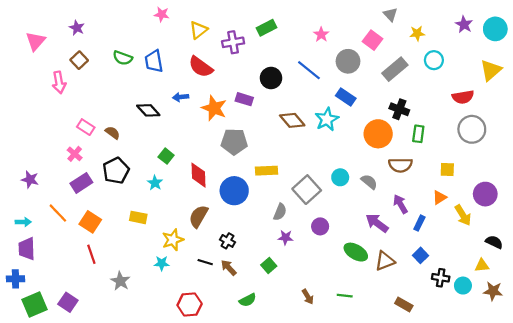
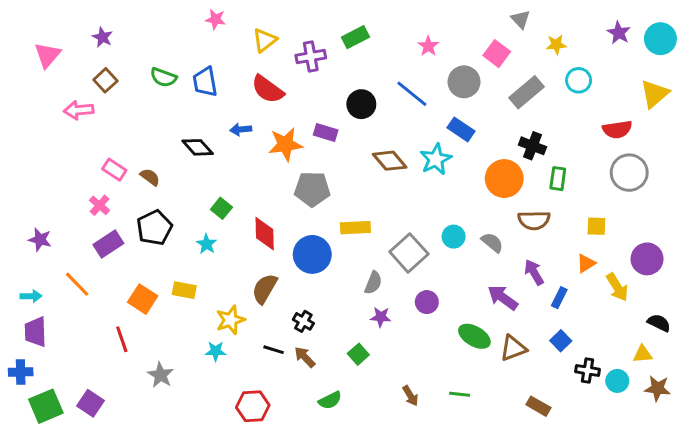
pink arrow: (59, 82) -> (79, 110), turned 95
orange star: (214, 108) -> (285, 144), turned -30
orange square: (90, 222) -> (143, 299), moved

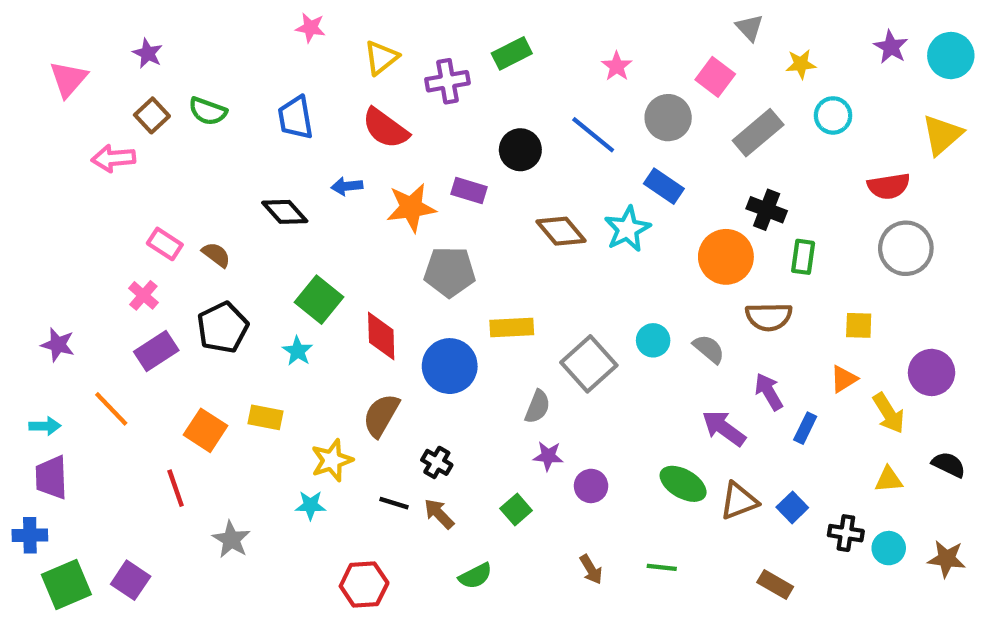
green semicircle: (163, 77) -> (208, 111), moved
green square: (221, 208) -> (319, 300), size x1.5
purple circle: (427, 302) -> (591, 486), moved
blue square: (561, 341) -> (792, 507), moved
yellow triangle: (643, 354) -> (889, 480), moved

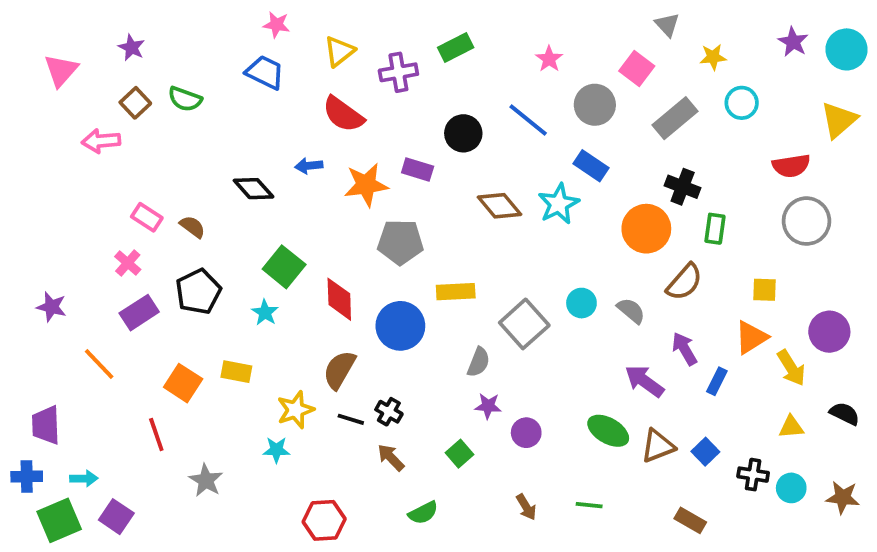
blue trapezoid: (295, 118) -> (265, 72), moved, turned 126
brown semicircle: (769, 317) -> (684, 282), turned -48
orange triangle: (844, 379) -> (751, 337), size x1.4
cyan arrow: (45, 426) -> (84, 478), moved
black line: (394, 503) -> (351, 419), moved

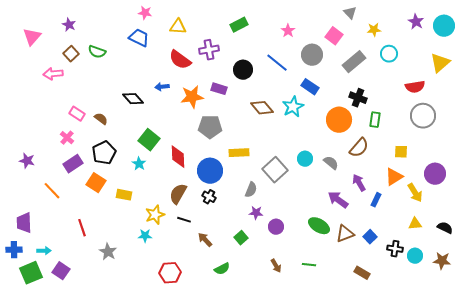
yellow triangle: (339, 51) -> (178, 27), turned 42
purple cross: (398, 72) -> (209, 50), moved
orange square: (183, 383) -> (96, 183), moved
black cross: (389, 412) -> (209, 197), moved
black semicircle: (845, 414) -> (445, 228), moved

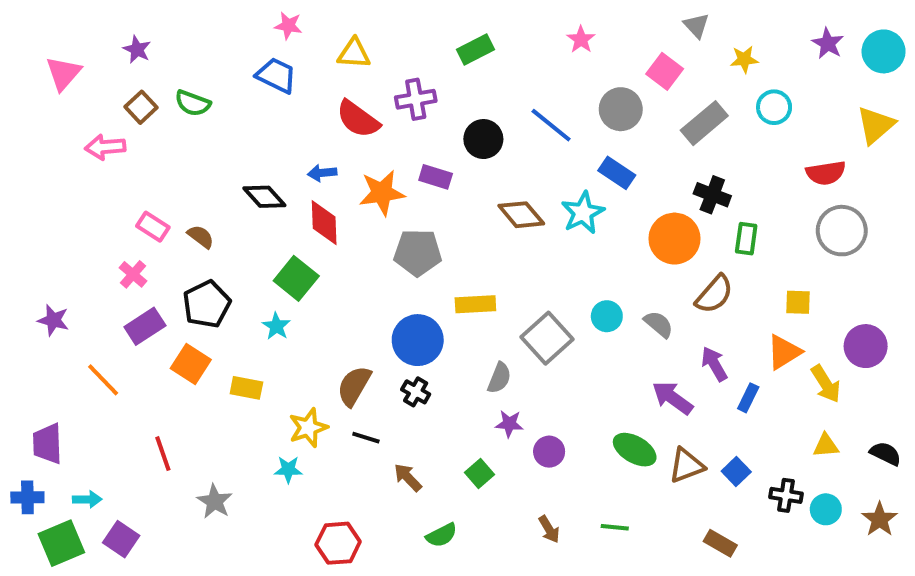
pink star: (288, 31) -> (581, 39), moved
red diamond: (178, 157) -> (324, 223), moved
brown star: (442, 261) -> (880, 519), turned 30

